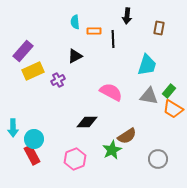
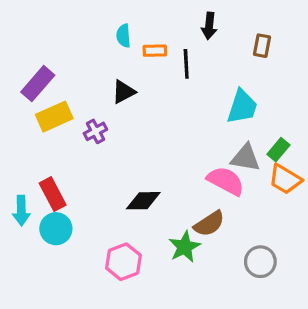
pink semicircle: (111, 92) -> (226, 181), moved
red rectangle: (32, 155) -> (53, 194), moved

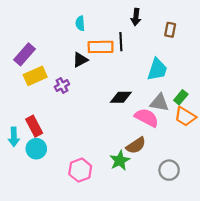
orange rectangle: (155, 51) -> (101, 47), moved, size x1.6
black diamond: (143, 201) -> (121, 97), moved

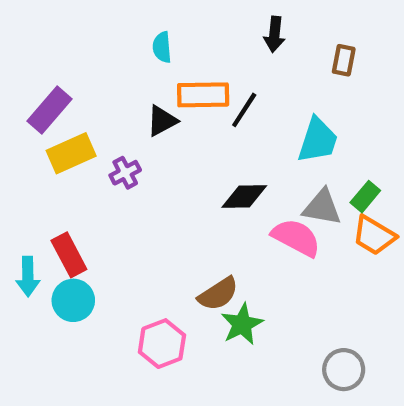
black line: (121, 42) -> (244, 110), moved, turned 36
brown semicircle: (136, 145) -> (218, 294), moved
gray circle: (169, 170) -> (344, 370), moved

